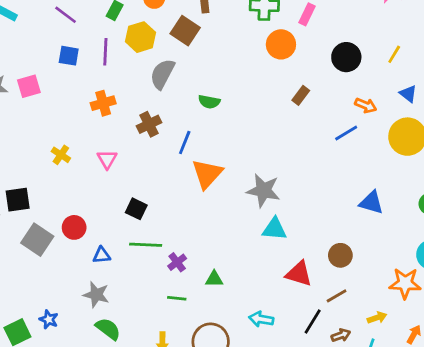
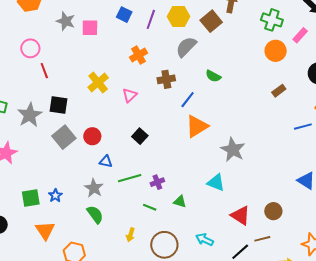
orange cross: (103, 103) -> (139, 55), turned -30
yellow cross: (61, 155) -> (98, 83), size x1.5
cyan triangle: (274, 229) -> (216, 183), moved
green line: (146, 245) -> (130, 178), moved, turned -35

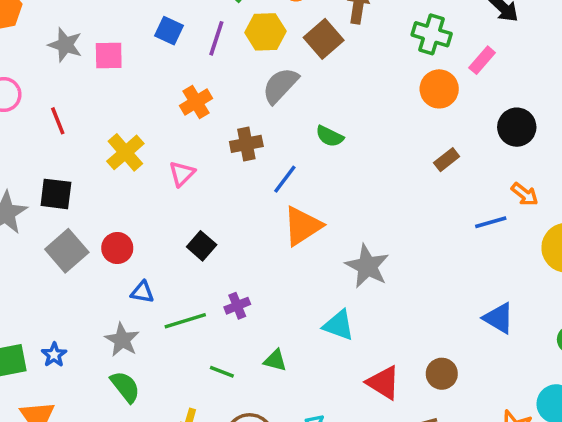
red line: (44, 71) -> (58, 121), moved
purple cross: (157, 182) -> (237, 306), moved

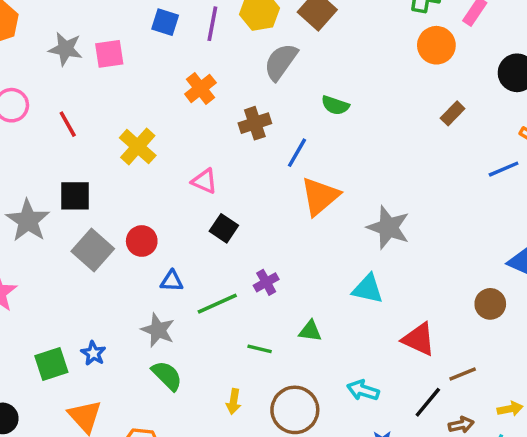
pink triangle: (182, 174) -> (204, 181), moved, turned -44
brown circle: (442, 374) -> (490, 304), moved

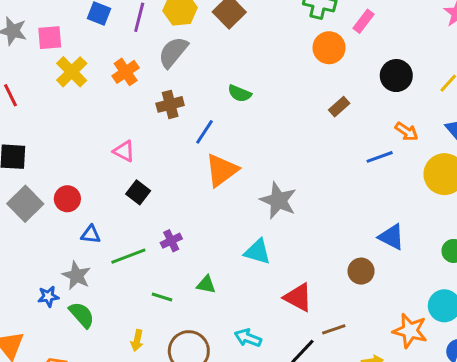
gray semicircle: (281, 62) -> (173, 52), moved
yellow cross: (138, 147) -> (72, 72), moved
blue star: (93, 353) -> (48, 296), moved, turned 30

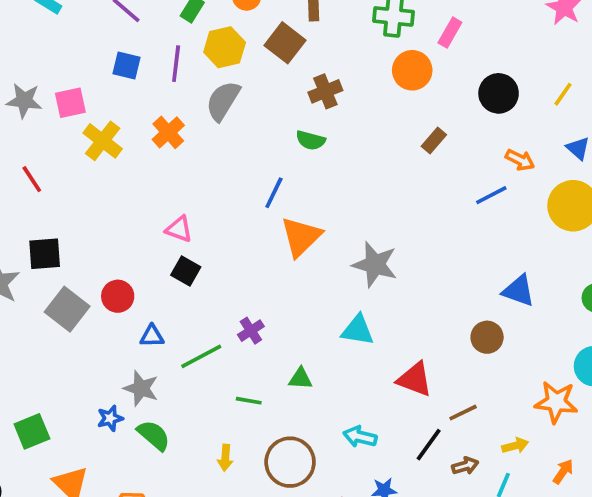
brown cross: (170, 104) -> (325, 91), moved
black square: (138, 192) -> (186, 271), moved

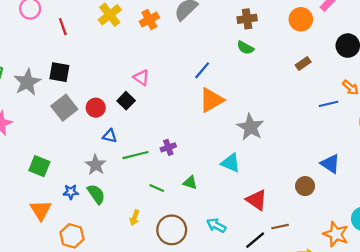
green semicircle: (311, 140) -> (245, 48), moved
black square: (186, 271) -> (126, 101), moved
blue star: (110, 418) -> (71, 192), moved
green square: (32, 431) -> (39, 166), moved, turned 30

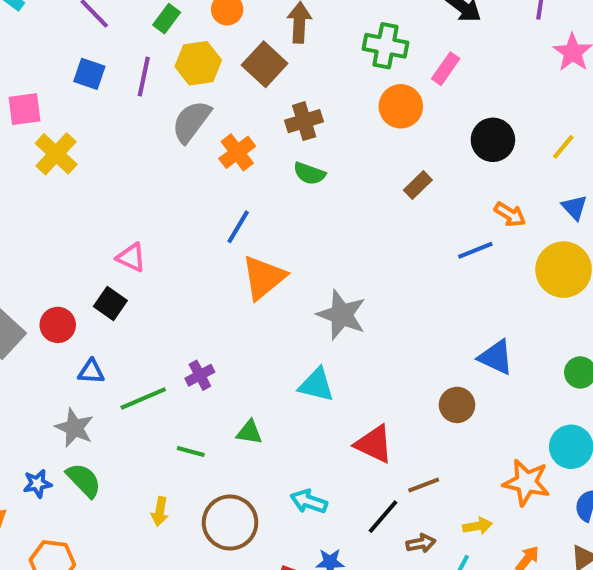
orange cross: (149, 20) -> (237, 152), moved

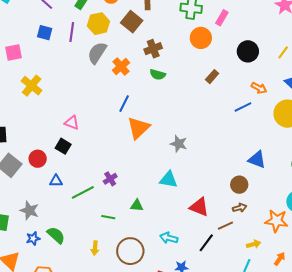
yellow cross: (56, 154) -> (32, 86), moved
gray star: (342, 315) -> (179, 144), size x0.7
gray star: (74, 428) -> (29, 210), moved
brown arrow: (421, 543) -> (240, 208), moved

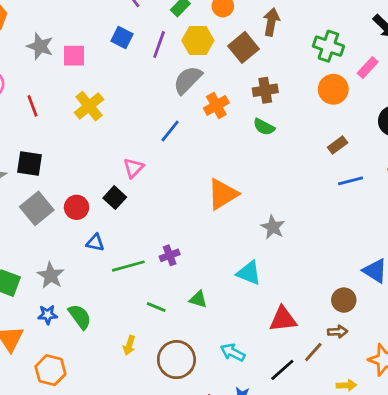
blue line: (124, 104) -> (170, 131), moved
blue line: (243, 107) -> (350, 181), moved
pink triangle: (72, 123) -> (133, 168), turned 42
red triangle: (199, 207) -> (283, 319), turned -40
brown line: (225, 226) -> (313, 352), turned -35

